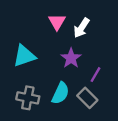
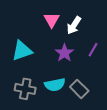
purple line: (96, 75) -> (93, 50), moved
cyan semicircle: (60, 93) -> (55, 85), turned 54

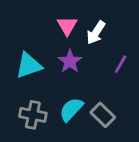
purple star: (64, 53) -> (70, 61), moved
cyan semicircle: (55, 85) -> (71, 109), turned 144

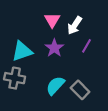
purple line: (121, 64) -> (86, 46), moved
gray cross: (33, 115) -> (15, 78), moved

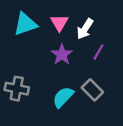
cyan triangle: (22, 51) -> (25, 24), moved
gray rectangle: (80, 90) -> (92, 90), moved

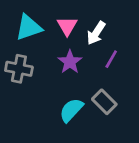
gray cross: (17, 89) -> (19, 69), moved

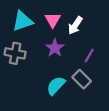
purple line: (111, 59) -> (89, 56), moved

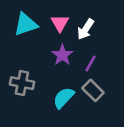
gray cross: (15, 53) -> (22, 83), moved
purple line: (89, 56) -> (90, 64), moved

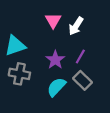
cyan triangle: (26, 24) -> (15, 46), moved
purple star: (62, 55) -> (55, 60), moved

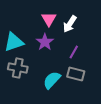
purple star: (55, 60) -> (45, 42), moved
gray rectangle: (82, 80) -> (76, 74), turned -30

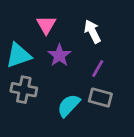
pink triangle: (49, 19) -> (46, 25), moved
white arrow: (70, 24) -> (92, 32), turned 120

